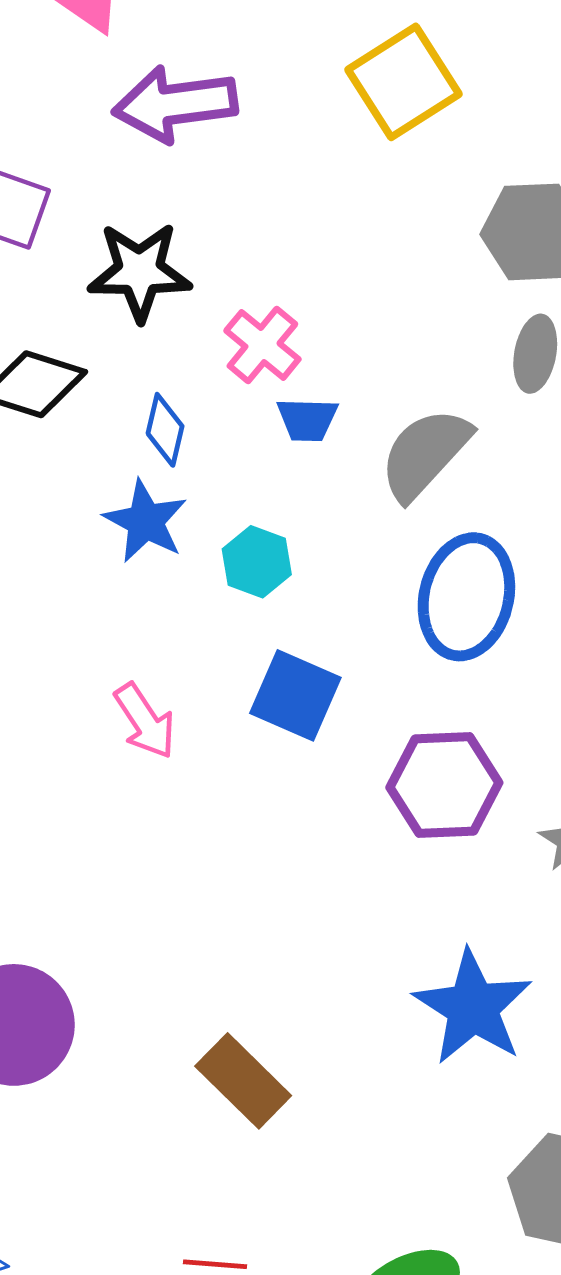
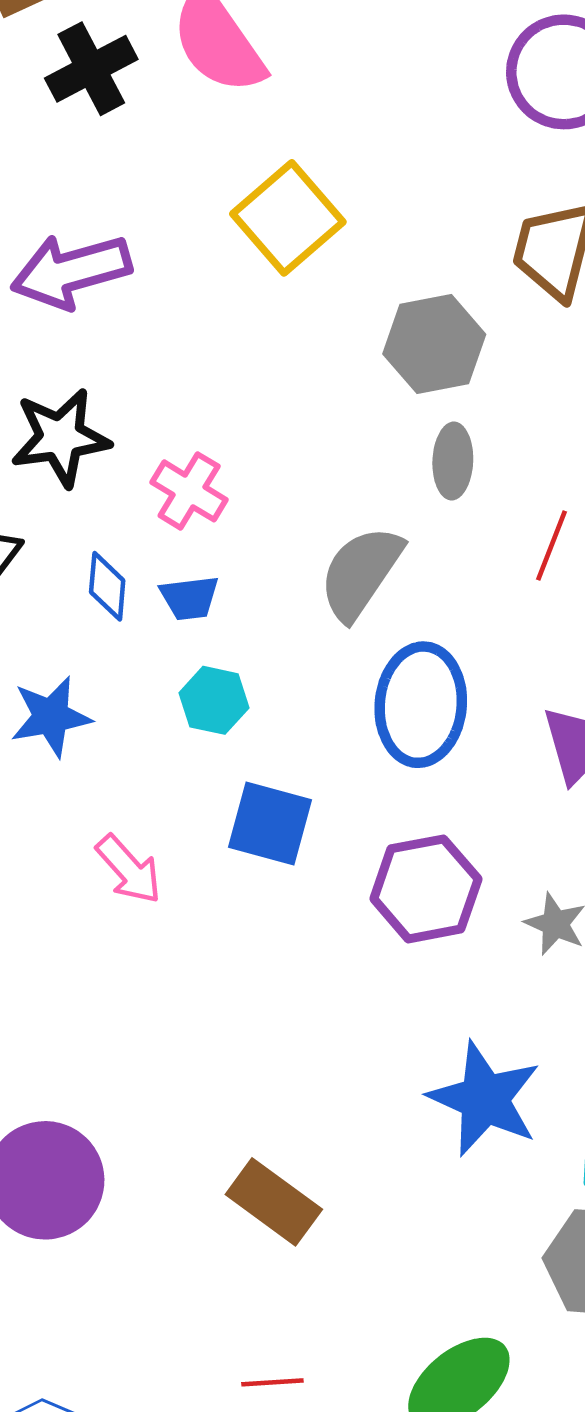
blue trapezoid: (307, 419) -> (190, 598), moved
blue star: (145, 521) -> (51, 717), moved, turned -30

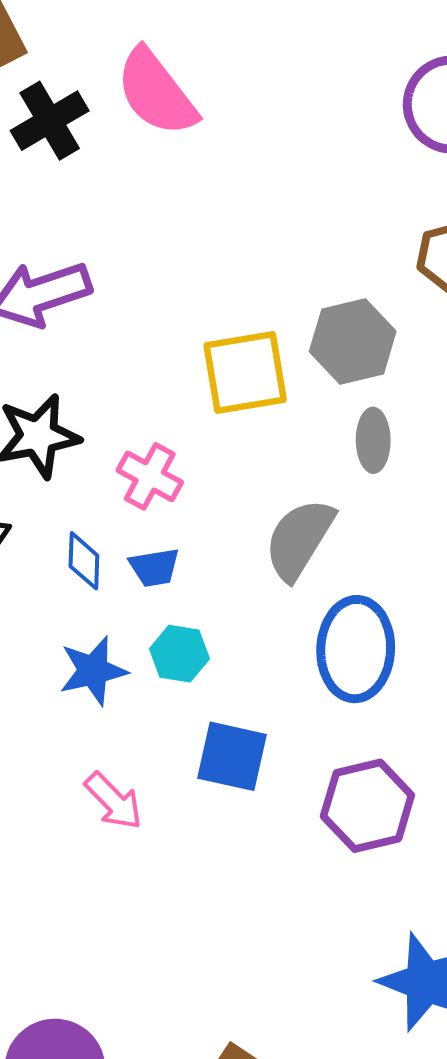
yellow square: (288, 218) -> (245, 373), moved, turned 34
blue star: (51, 717) -> (93, 671), moved

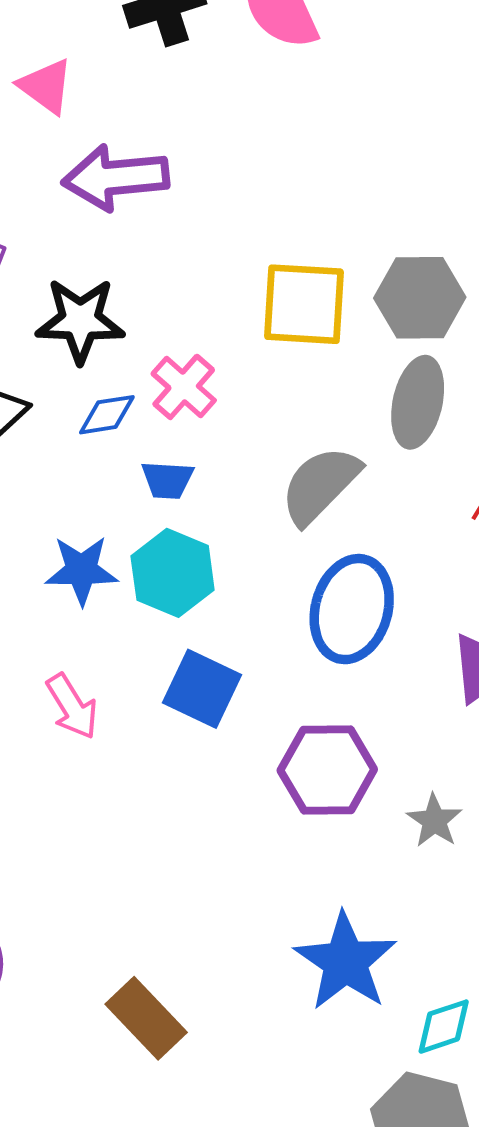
gray ellipse: (373, 440) -> (418, 402), size x1.4
blue diamond: (84, 561) -> (107, 415), moved, turned 66
cyan hexagon: (179, 654) -> (173, 573), size x1.4

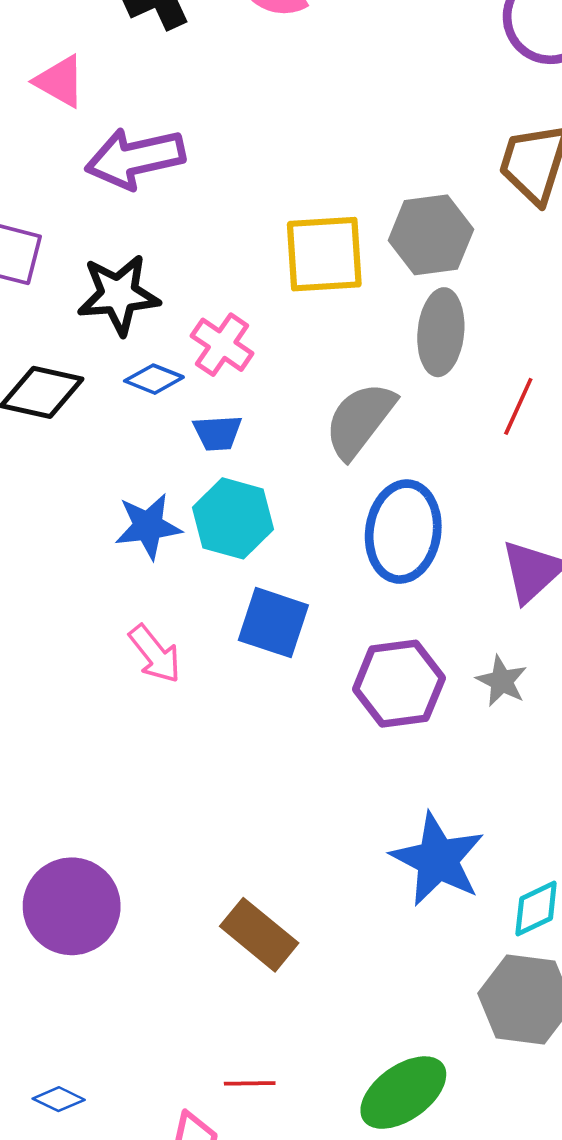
blue diamond: (107, 415) -> (154, 379), turned 38
gray star: (434, 821) -> (502, 681), moved

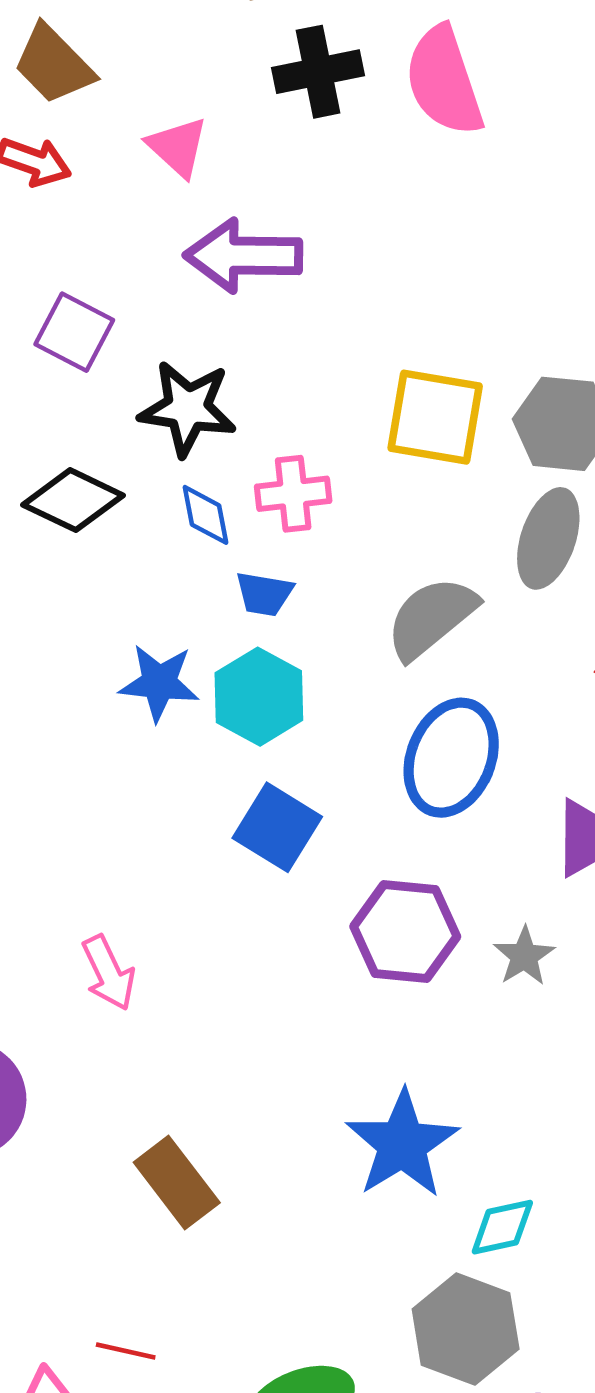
pink cross: (222, 345) -> (293, 494), turned 36
blue diamond: (154, 379) -> (205, 515), turned 44
pink arrow: (155, 654) -> (109, 973), moved

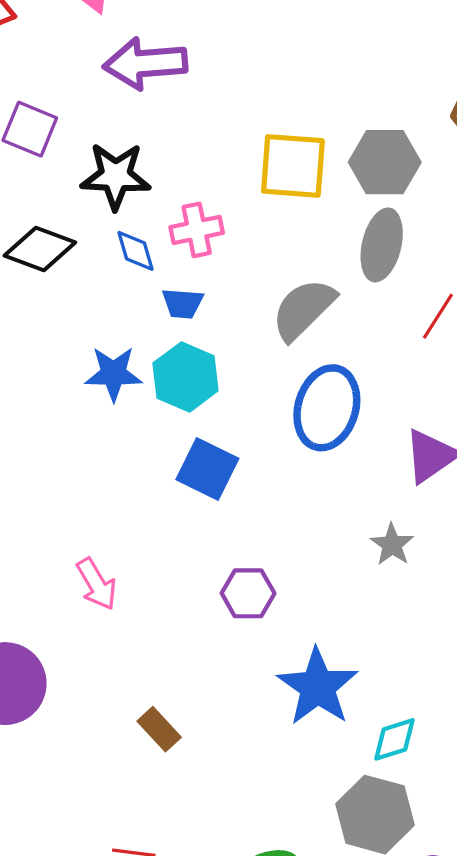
purple hexagon: (405, 931) -> (248, 593), moved, size x0.7
brown rectangle: (177, 1183) -> (159, 729), size x0.7

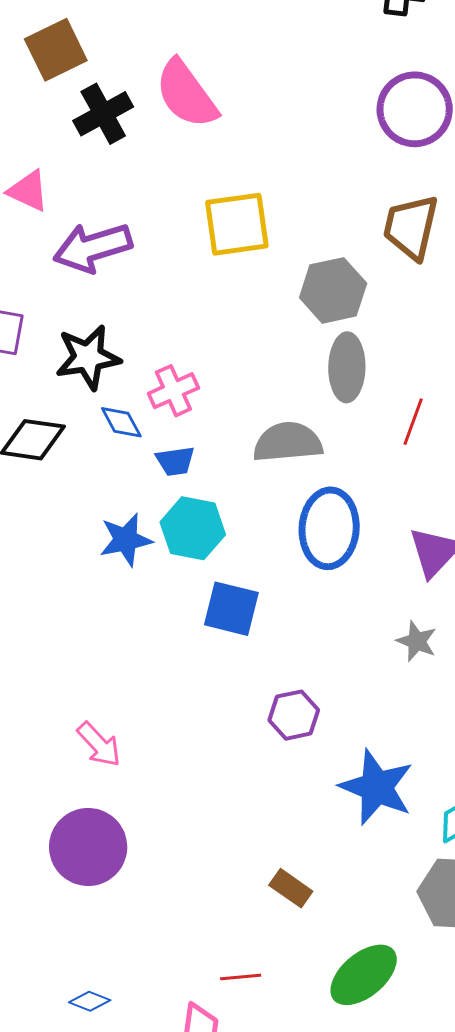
yellow square: (293, 166) -> (237, 224), moved
gray semicircle: (303, 309) -> (288, 442), turned 52
pink arrow: (97, 584) -> (99, 744), moved
brown rectangle: (159, 729) -> (291, 888), moved

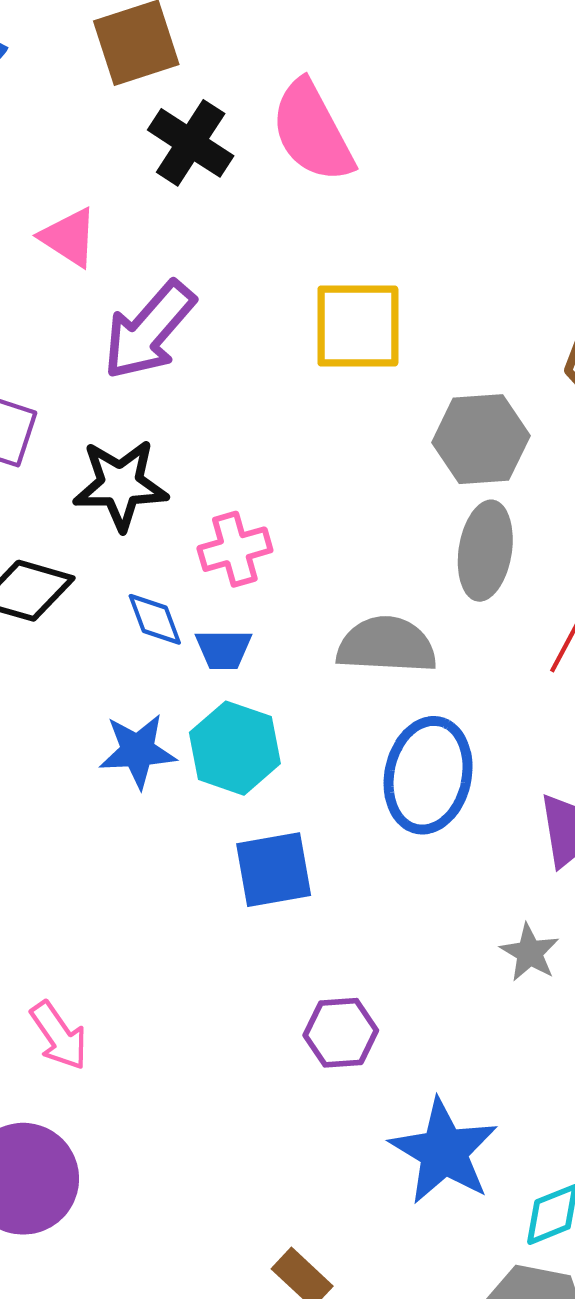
black cross: (103, 114) -> (191, 143), turned -36
purple arrow: (93, 248) -> (149, 330), turned -40
blue diamond: (121, 422) -> (155, 619), moved
blue square: (231, 609) -> (274, 870), turned -32

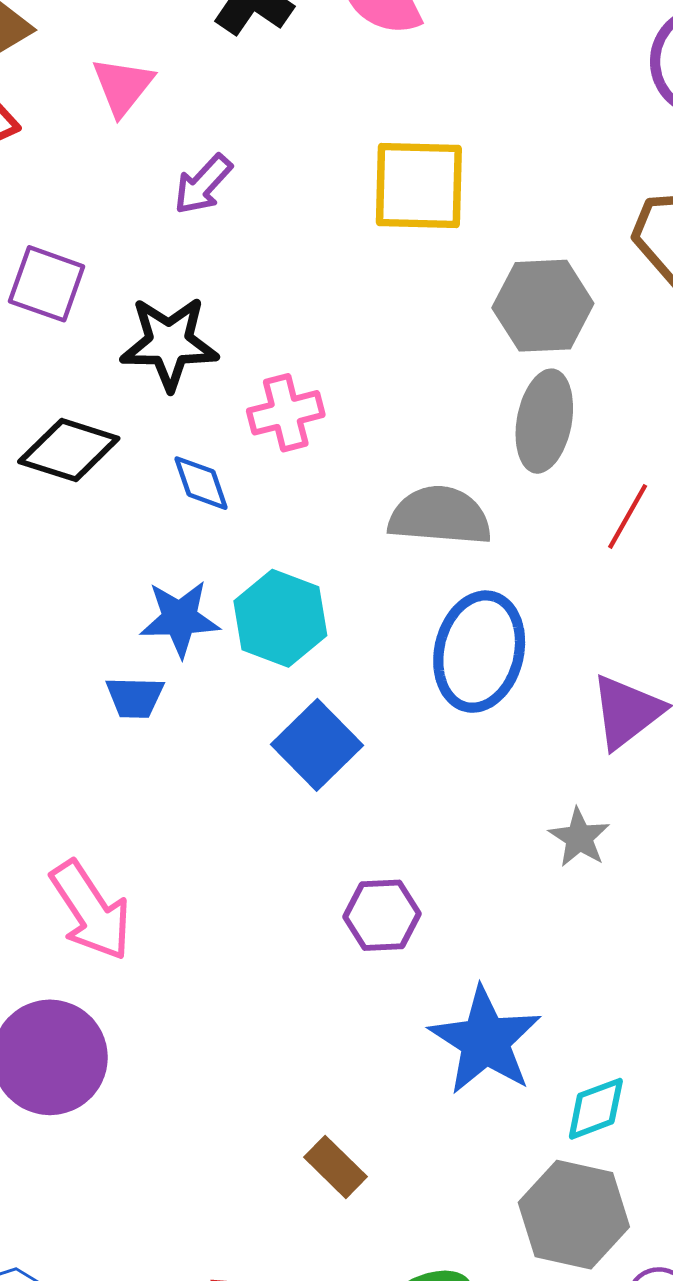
pink triangle: (69, 237) -> (123, 86), turned 34
purple arrow: (149, 330) -> (203, 184), size x0.6
blue trapezoid: (223, 649) -> (135, 697), moved
blue square: (274, 870) -> (317, 745), turned -36
pink arrow: (59, 1036) -> (91, 911), size x1.4

